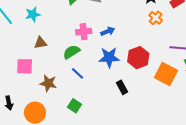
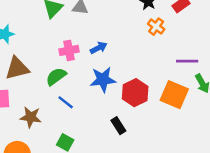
brown triangle: (40, 43) -> (17, 68), size x1.5
red hexagon: (138, 58) -> (135, 93), moved
black rectangle: (122, 87) -> (118, 126), moved

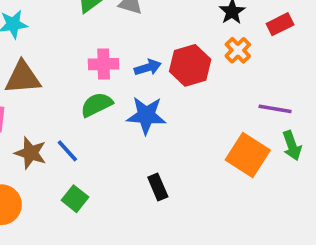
green semicircle: (56, 76) -> (97, 105), moved
red hexagon: (135, 93) -> (190, 65), moved
blue line: (66, 102) -> (67, 151), moved

